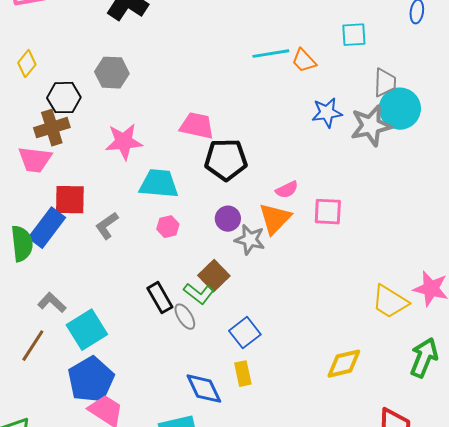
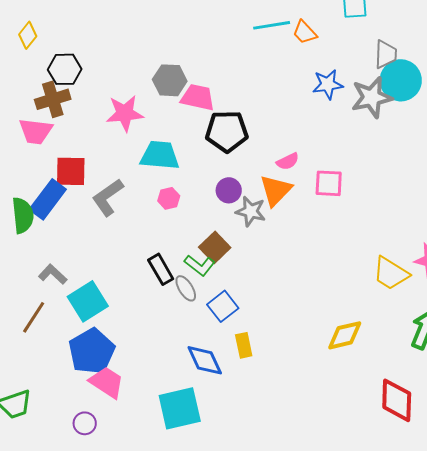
gray hexagon: (112, 73) -> (170, 80), moved
gray L-shape: (107, 226) -> (108, 197), size x1.4
blue square: (245, 333) -> (223, 306), moved

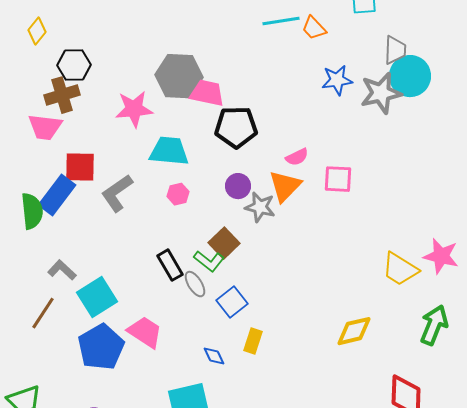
gray hexagon: (170, 80) -> (179, 76), size x1.4
yellow rectangle: (244, 345) -> (253, 341), turned 30
blue diamond: (205, 360) -> (214, 356), size x0.6
pink trapezoid: (107, 382) -> (145, 332), moved

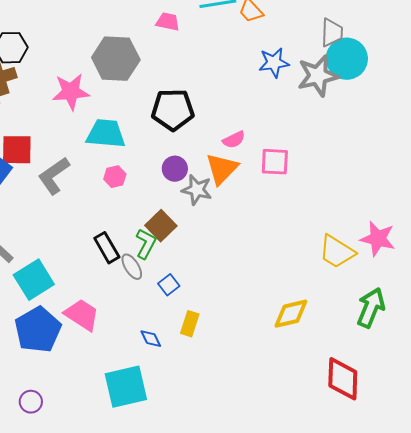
pink trapezoid: (207, 93) -> (168, 22), moved, size x0.7
green L-shape: (209, 261) -> (146, 244), turned -100
blue square: (232, 302) -> (169, 285), size x0.7

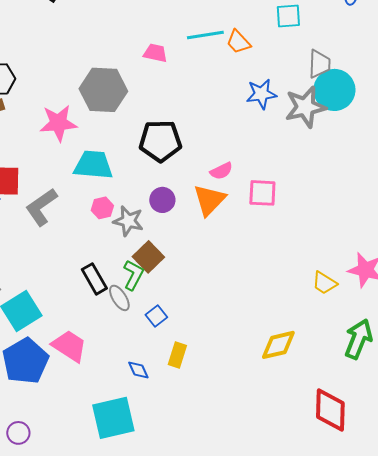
gray star: (197, 190) -> (128, 221), moved
yellow trapezoid: (337, 252) -> (324, 283), size x0.7

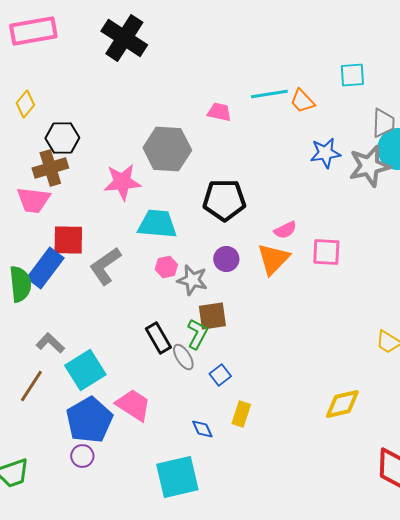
brown square: (148, 257) -> (212, 316), turned 36
purple circle: (18, 433) -> (82, 456), moved

